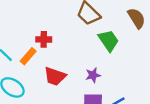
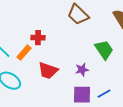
green trapezoid: (109, 41) -> (104, 50), moved

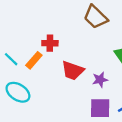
red trapezoid: (48, 71) -> (73, 71), moved

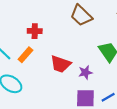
red cross: (50, 43) -> (35, 31), moved

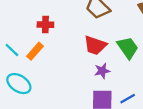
red trapezoid: (61, 64) -> (95, 45), moved

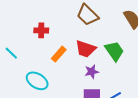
orange rectangle: (35, 51) -> (59, 54), moved
cyan ellipse: (19, 84) -> (37, 81), moved

